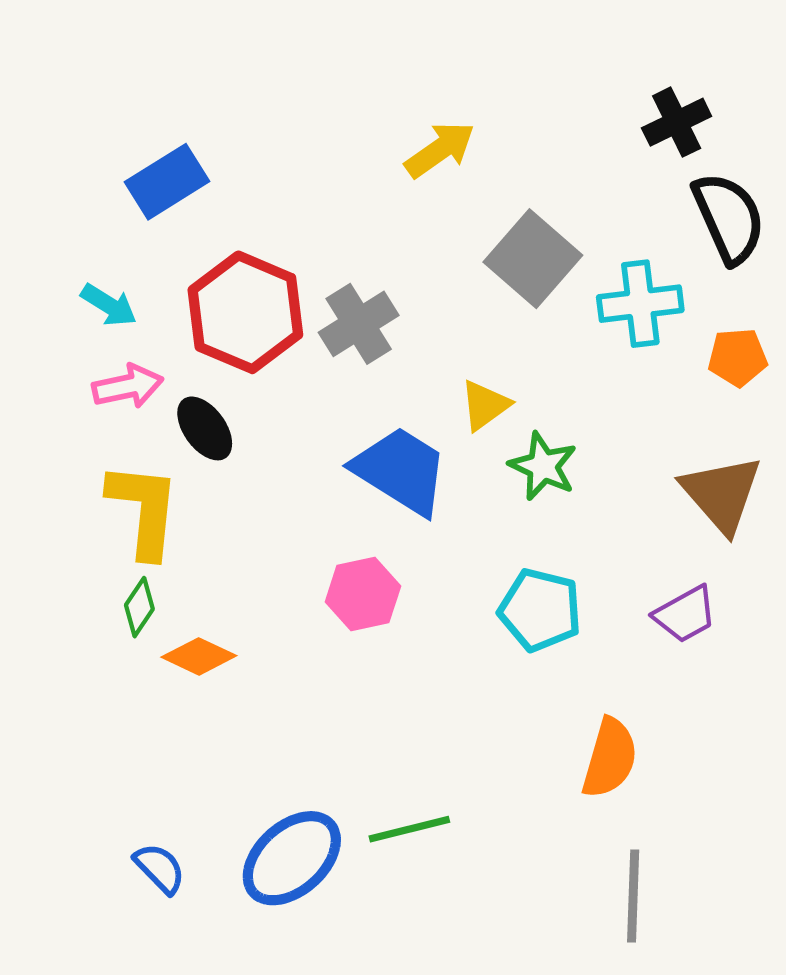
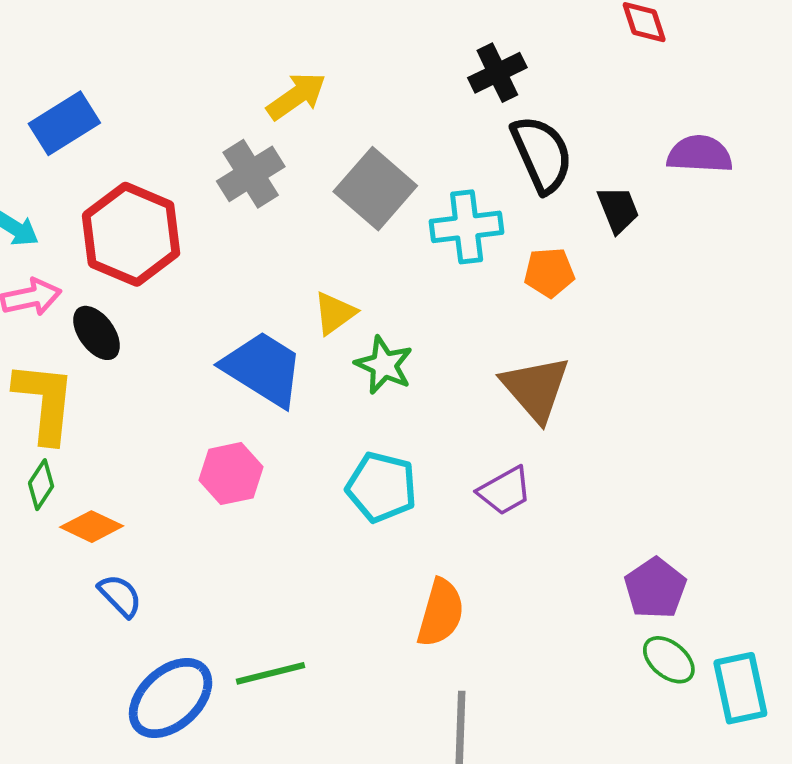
gray cross: (359, 324) -> (251, 174), moved
blue semicircle: (160, 868) -> (120, 596), moved

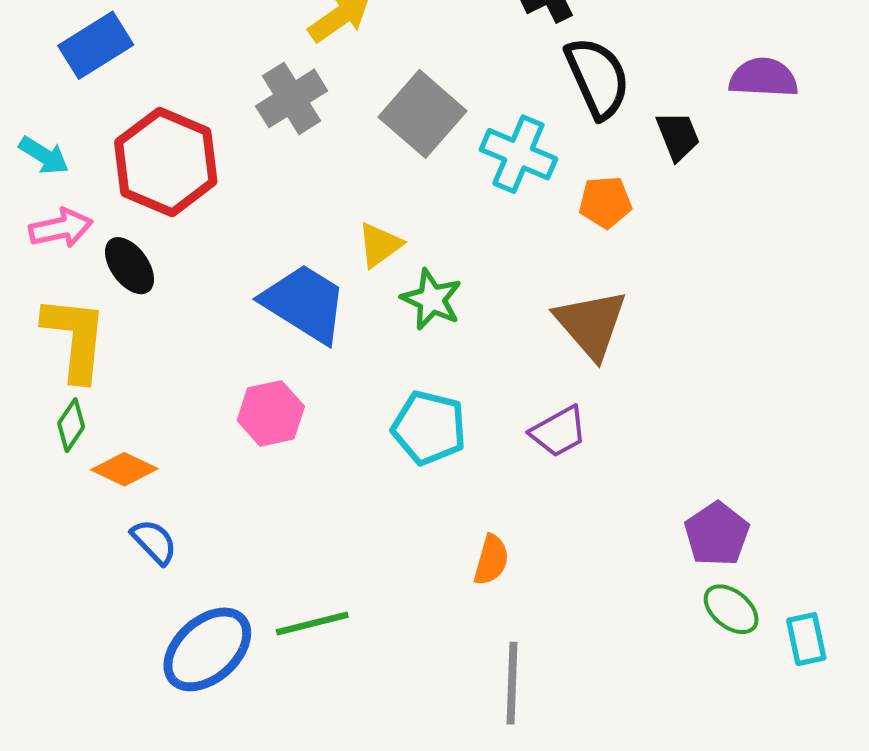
cyan cross: (467, 227) -> (518, 154), turned 30
orange semicircle: (441, 613) -> (491, 560), size x0.7
cyan rectangle: (740, 688) -> (806, 639), size x0.7

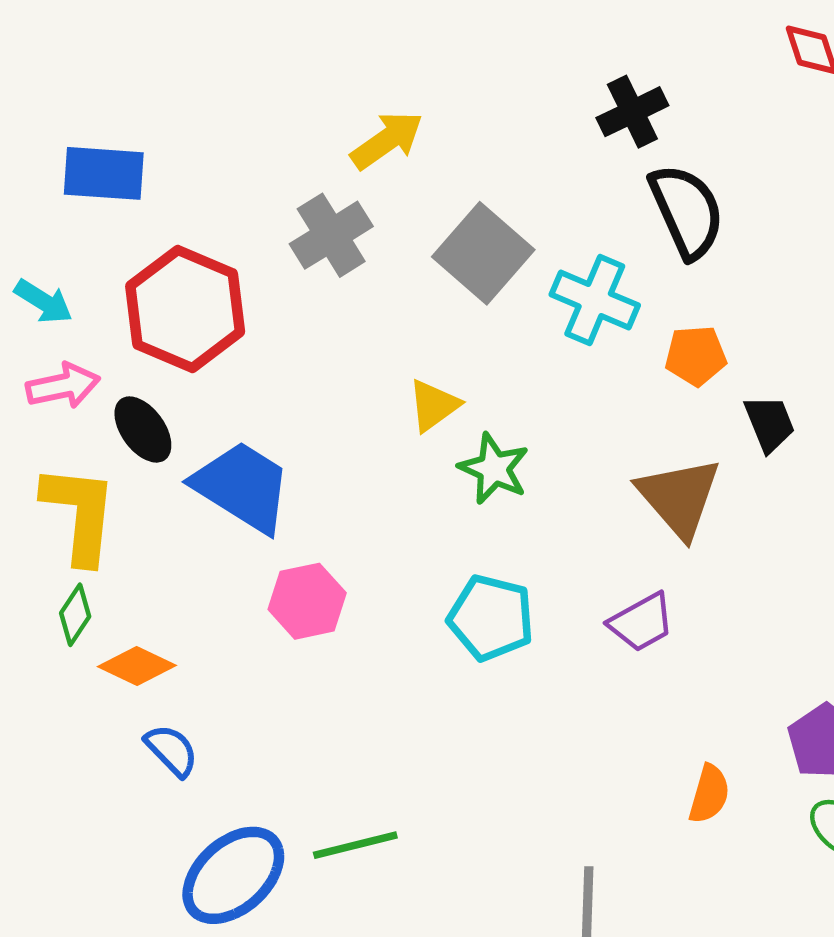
blue rectangle: (96, 45) -> (104, 173), turned 36
black trapezoid: (678, 136) -> (769, 423), moved
blue trapezoid: (305, 303) -> (242, 487), moved
orange semicircle: (491, 560) -> (709, 794), moved

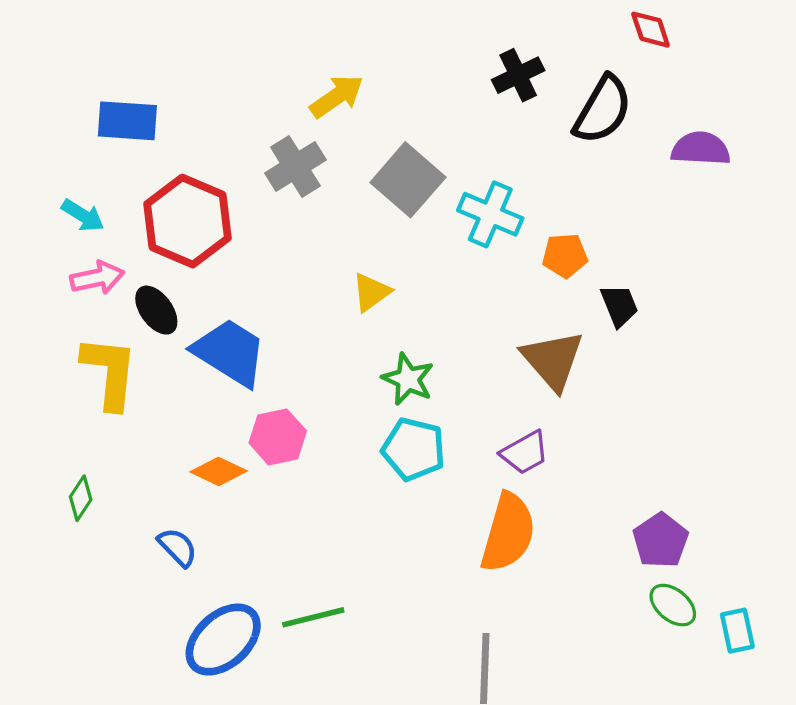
black semicircle: (687, 211) -> (603, 110), moved, turned 54
green star: (494, 469) -> (408, 379), moved
green diamond: (75, 615) -> (81, 498), moved
orange diamond: (137, 666) -> (219, 471), moved
orange semicircle: (709, 794) -> (508, 533), moved, size x1.8

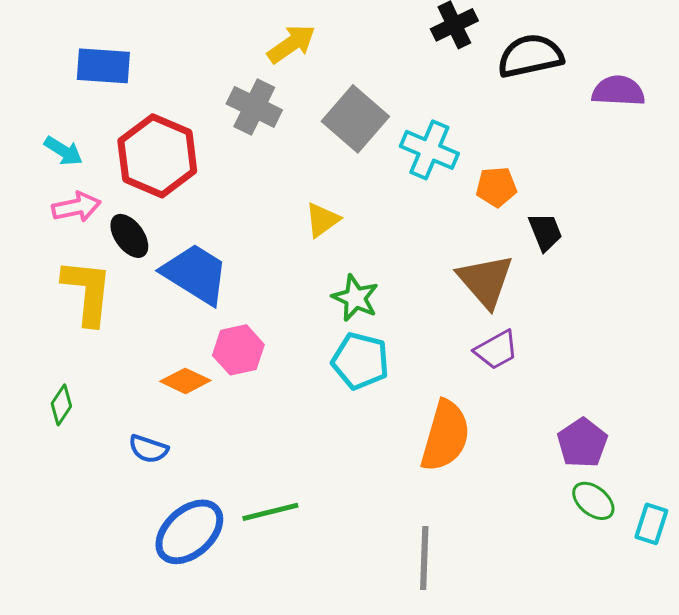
black semicircle: (603, 110) -> (530, 56), turned -132
gray cross: (295, 166) -> (254, 107), turned -32
purple trapezoid: (525, 453) -> (496, 350), moved
blue semicircle: (177, 547) -> (148, 449), turned 153
cyan rectangle: (737, 631) -> (651, 524), turned 30

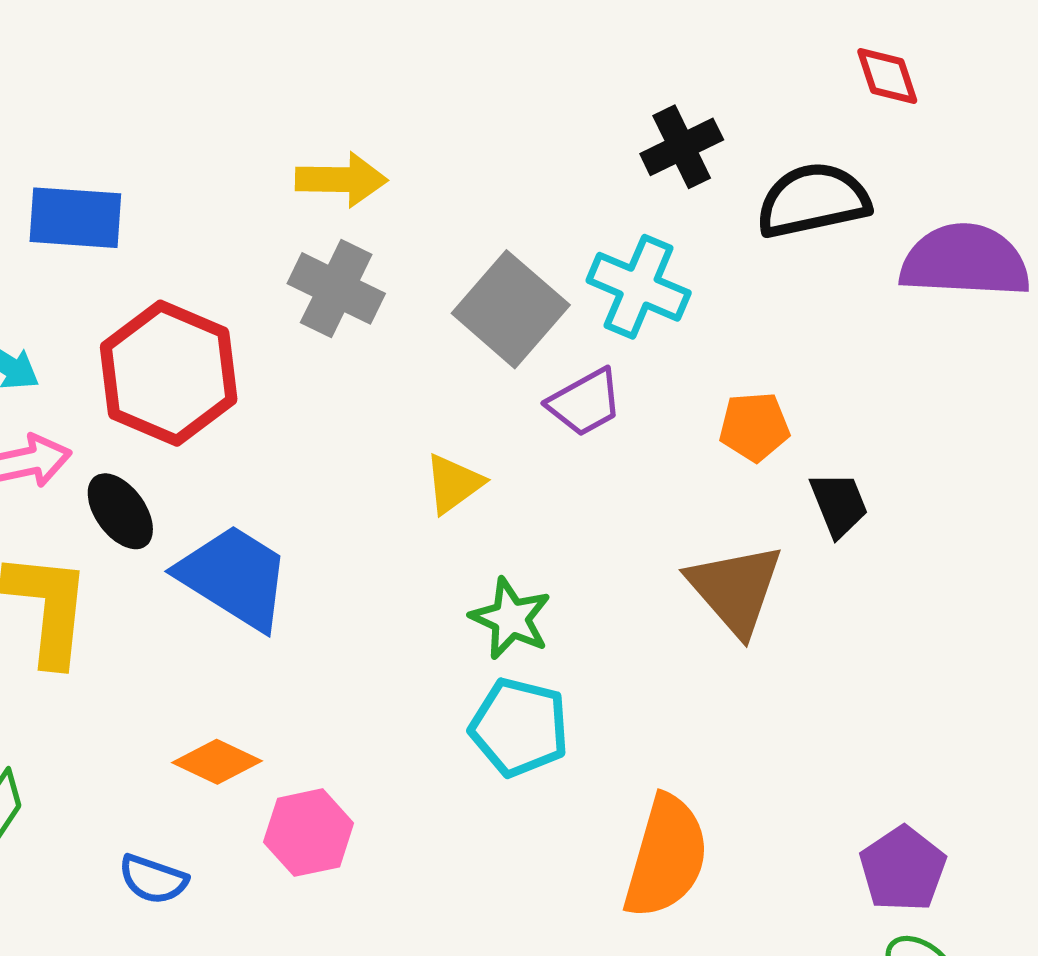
yellow arrow: (291, 44) -> (341, 180), moved, turned 36
purple semicircle: (618, 91) -> (965, 261), size x1.4
cyan cross: (429, 150) -> (639, 287), moved
pink hexagon: (238, 350) -> (309, 833), moved
purple trapezoid: (496, 350) -> (585, 402), moved

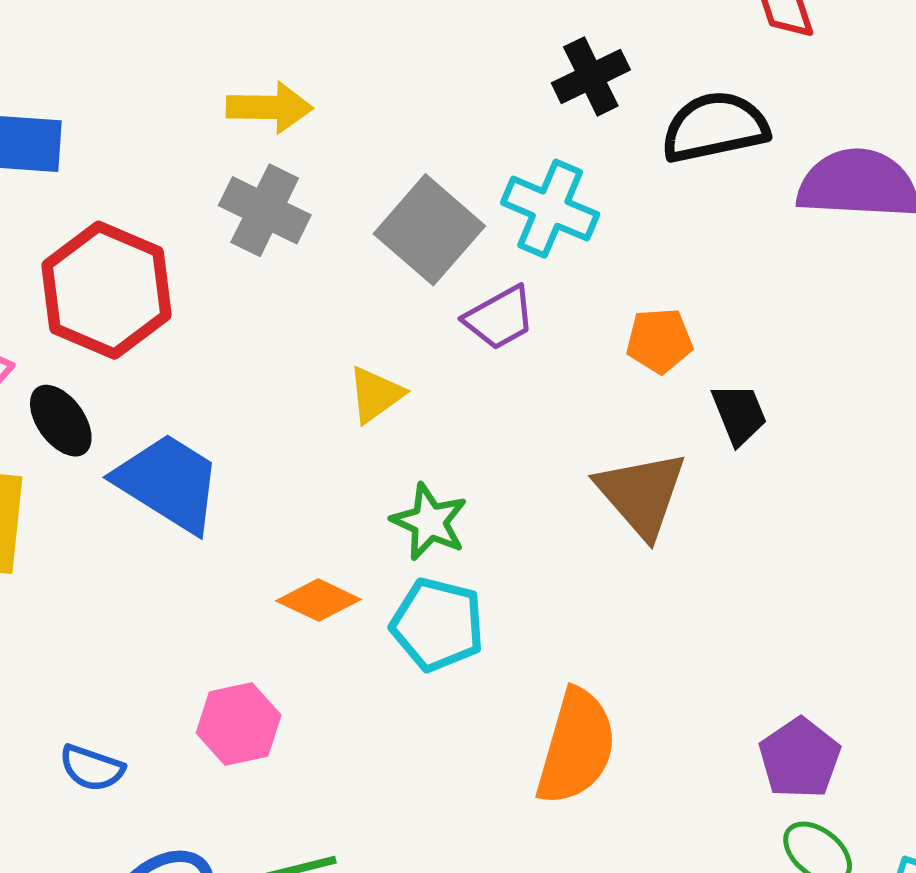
orange diamond: (217, 762) -> (319, 600), moved

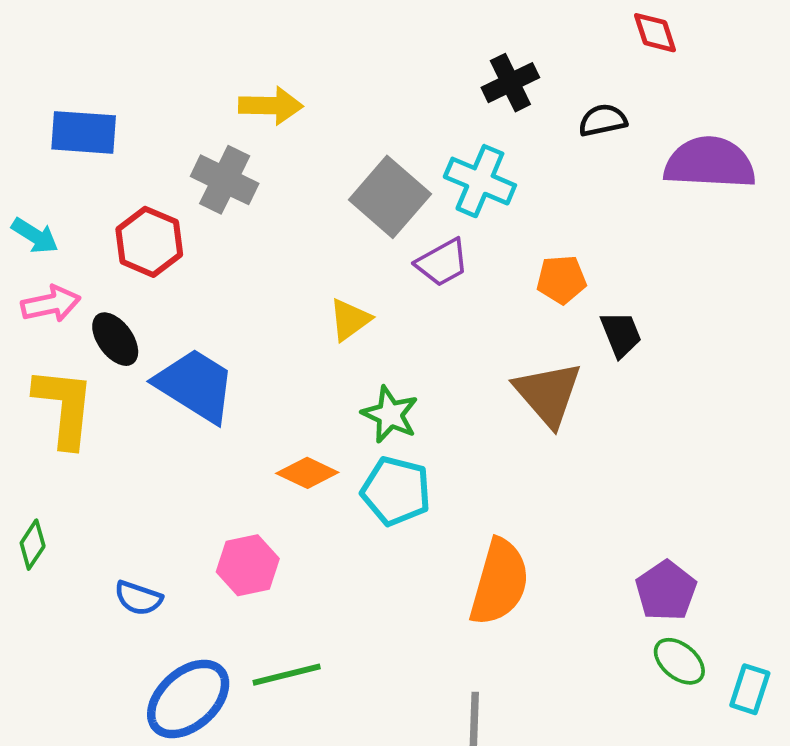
black semicircle: (715, 127) -> (603, 120), size x0.6
gray cross: (265, 210) -> (225, 180), moved
red hexagon: (106, 290) -> (149, 242), size x0.7

